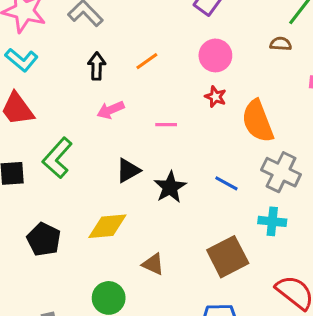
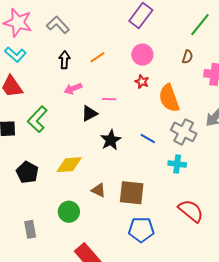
brown semicircle: (281, 44) -> (187, 57), moved, turned 104
black triangle: (128, 170) -> (89, 113), moved
brown square: (228, 257) -> (132, 193), moved, turned 32

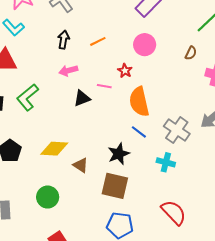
red star: (142, 82) -> (125, 71), moved
orange semicircle: (169, 98) -> (139, 102), moved
black star: (111, 140) -> (119, 154), moved
brown triangle: (99, 190) -> (81, 165), moved

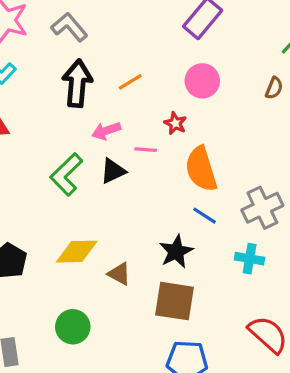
black arrow: (63, 40) -> (77, 83), size x1.6
pink arrow: (68, 71) -> (106, 131), moved
green L-shape: (28, 97) -> (66, 174), moved
gray cross: (177, 130) -> (262, 208), turned 35

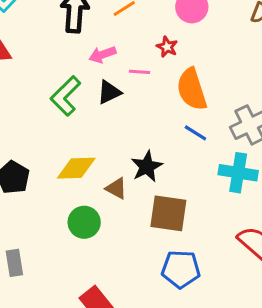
black star: (176, 251) -> (147, 166), moved
cyan cross: (250, 259) -> (238, 173), size x1.4
green circle: (73, 327) -> (84, 222), moved

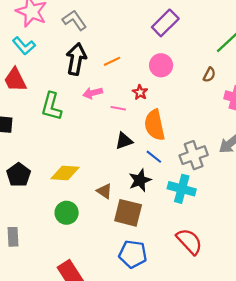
black triangle: (109, 92) -> (124, 141), moved
green L-shape: (66, 96) -> (51, 106), moved, turned -36
black star: (147, 166) -> (140, 180), moved
brown triangle: (116, 188) -> (104, 191), moved

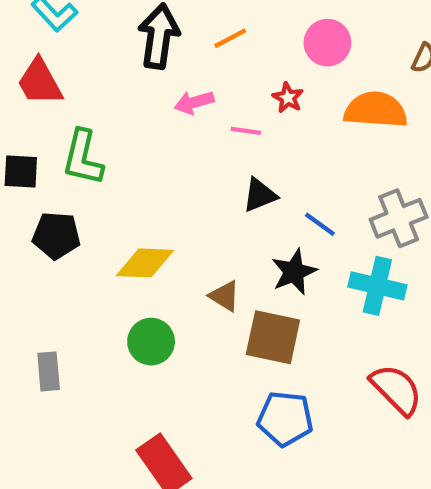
green L-shape: (51, 106) -> (83, 158), moved
orange semicircle: (155, 125) -> (376, 110), moved, turned 108
black pentagon: (19, 175) -> (56, 235), moved, turned -30
gray rectangle: (13, 237) -> (49, 371), moved

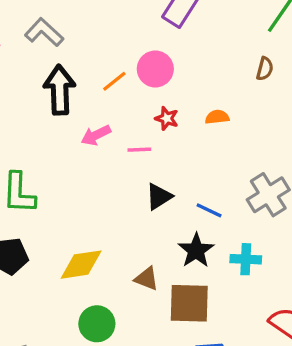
pink circle: (327, 43) -> (155, 69), moved
orange semicircle: (376, 110) -> (217, 117), moved, size x0.5
cyan cross: (377, 286) -> (246, 259), moved, size x0.7

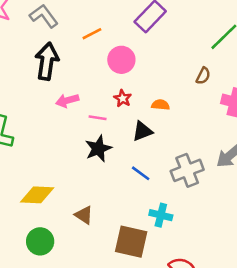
orange line: (114, 81) -> (92, 34), moved
black triangle: (159, 197) -> (142, 131), moved
black star: (196, 250) -> (98, 149), moved
brown square: (189, 303) -> (131, 242), moved

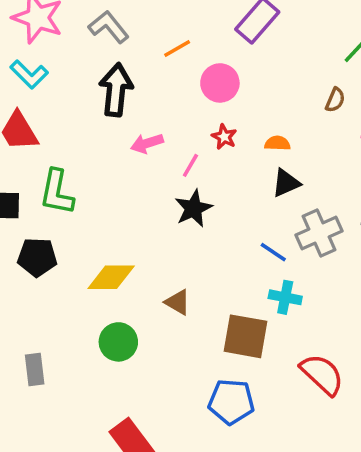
pink line: (98, 118) -> (190, 165), turned -66
black triangle: (142, 131) -> (286, 183), moved
blue line: (141, 173) -> (273, 252), moved

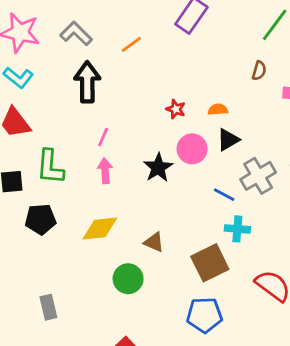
pink circle: (220, 83) -> (192, 149), moved
pink arrow: (147, 143) -> (105, 171), moved, turned 110
pink line: (190, 165) -> (103, 137), moved
brown square: (246, 336) -> (210, 263), turned -30
green circle: (118, 342) -> (128, 279), moved

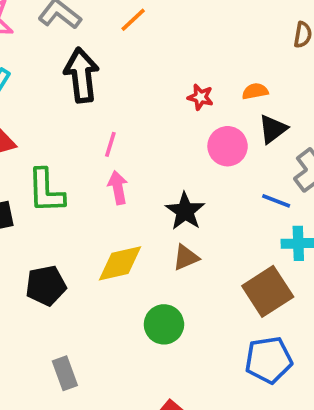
black star: (158, 168) -> (185, 211), moved
black pentagon: (41, 219) -> (46, 286), moved
brown triangle: (154, 242) -> (186, 257), moved, turned -40

